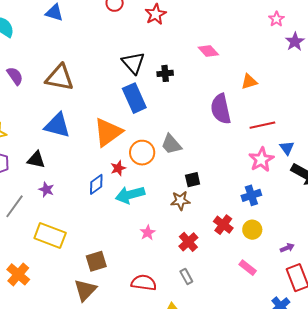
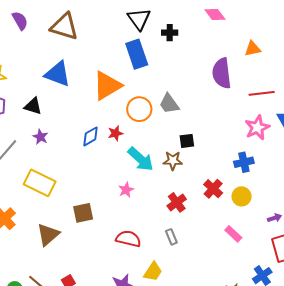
red star: (118, 168) -> (115, 133), moved
cyan arrow: (130, 195) -> (141, 159), moved, turned -128
pink star: (148, 233) -> (126, 190), moved
brown triangle: (85, 290) -> (48, 235), moved

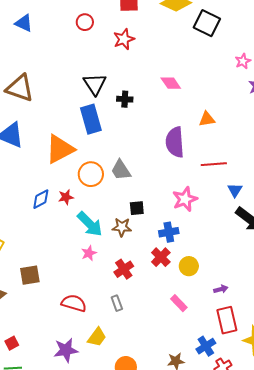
pink star: (257, 128) -> (185, 199), moved
blue cross: (244, 162) -> (169, 232), moved
pink star: (126, 190) -> (89, 253), moved

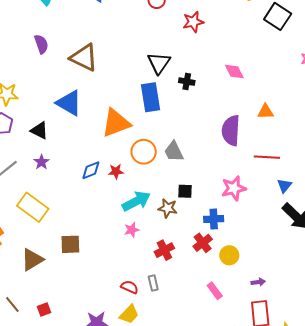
cyan arrow: (90, 224) -> (136, 201), turned -80
red semicircle: (74, 303) -> (130, 287), moved, size x0.7

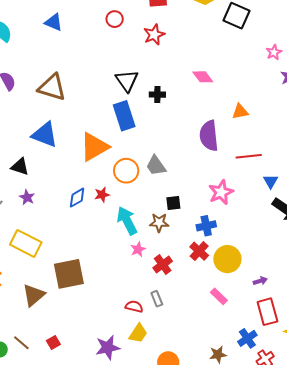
cyan arrow: (136, 201) -> (127, 221), turned -80
pink star: (132, 230) -> (138, 249), moved
brown square: (70, 244) -> (69, 274), size x1.5
yellow circle: (229, 255) -> (227, 259), size x1.4

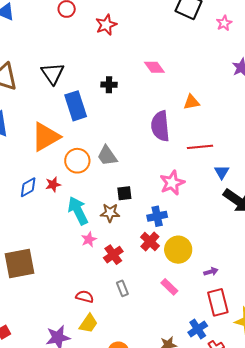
pink star: (274, 52) -> (224, 23), moved
black triangle: (127, 81) -> (53, 73), moved
gray rectangle: (157, 299) -> (122, 288), moved

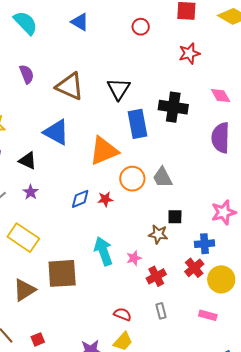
red star: (106, 25) -> (189, 53), moved
black cross: (109, 85) -> (173, 107), size x1.8
purple semicircle: (160, 126) -> (221, 138), moved
cyan arrow: (78, 211) -> (103, 251), moved
pink rectangle: (169, 287) -> (208, 315), turned -36

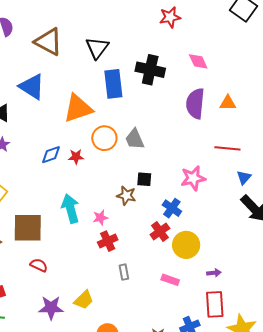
blue cross: (205, 244) -> (172, 208), turned 36
red cross: (156, 276) -> (108, 241), moved
red semicircle: (123, 314) -> (39, 265), moved

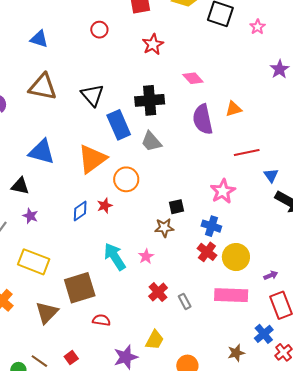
brown triangle: (48, 42) -> (43, 87), moved
gray trapezoid: (135, 139) -> (151, 142), moved
red cross: (108, 241) -> (158, 292), moved
pink rectangle: (170, 280) -> (231, 295), size x1.8

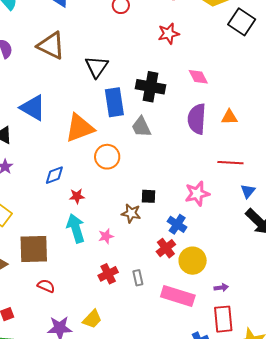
red star: (105, 206) -> (77, 196), moved
gray rectangle: (185, 301) -> (138, 278), moved

